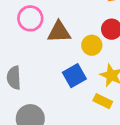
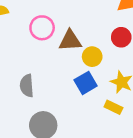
yellow circle: (92, 45) -> (92, 57), moved

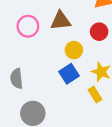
brown triangle: (70, 41) -> (61, 21), moved
yellow rectangle: (113, 107) -> (95, 95), turned 35

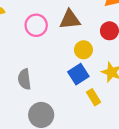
yellow rectangle: (95, 95) -> (93, 97), moved

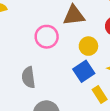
pink circle: (36, 25) -> (47, 37), moved

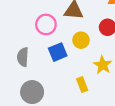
blue square: (84, 71) -> (58, 52), moved

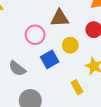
gray semicircle: (23, 57) -> (17, 68), turned -48

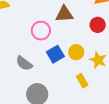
yellow circle: (70, 45) -> (76, 52), moved

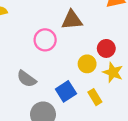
red circle: (98, 25) -> (106, 48), moved
blue square: (55, 54) -> (66, 91), moved

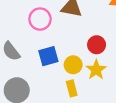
yellow circle: (87, 64) -> (73, 65), moved
blue square: (66, 91) -> (48, 56), moved

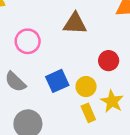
pink circle: (40, 19) -> (28, 41), moved
yellow star: (96, 70) -> (112, 101), moved

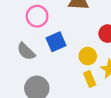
blue square: (57, 81) -> (56, 42), moved

